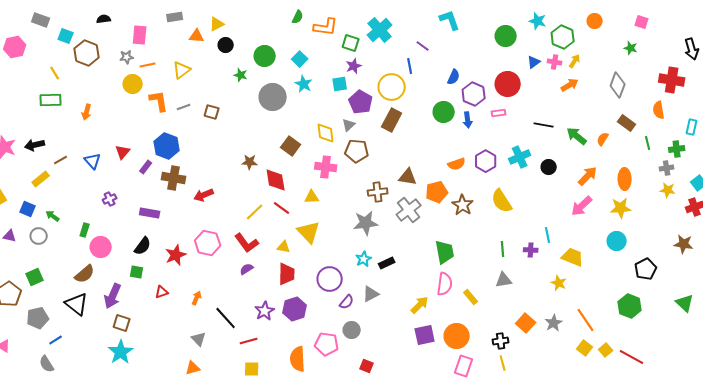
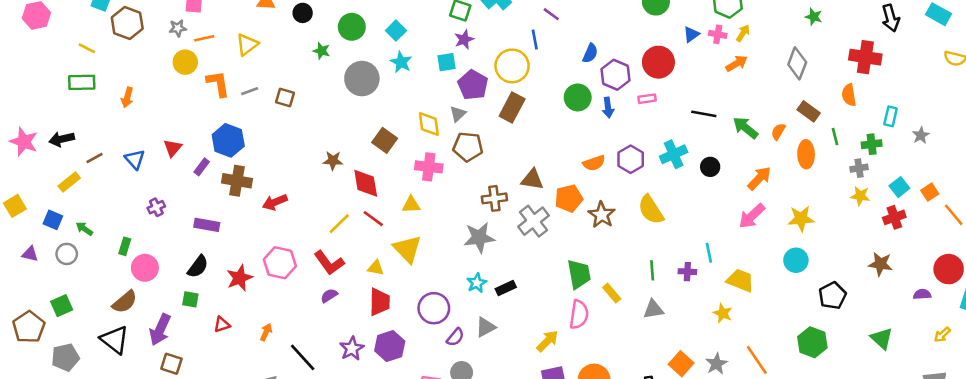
yellow line: (55, 73) -> (87, 48), turned -32
orange ellipse: (625, 179) -> (806, 154), moved
yellow rectangle: (471, 297) -> (612, 293), moved

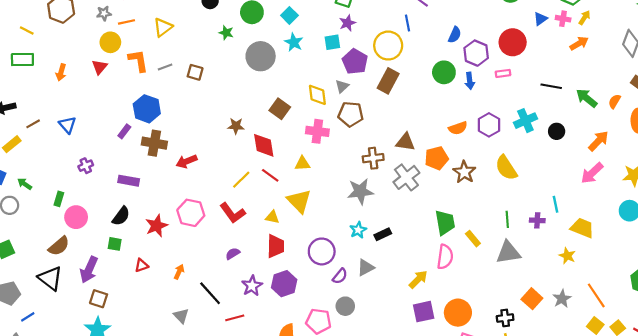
red triangle: (173, 148) -> (100, 67), moved
purple semicircle: (329, 296) -> (233, 254), moved
gray triangle: (653, 309) -> (508, 253), size x1.4

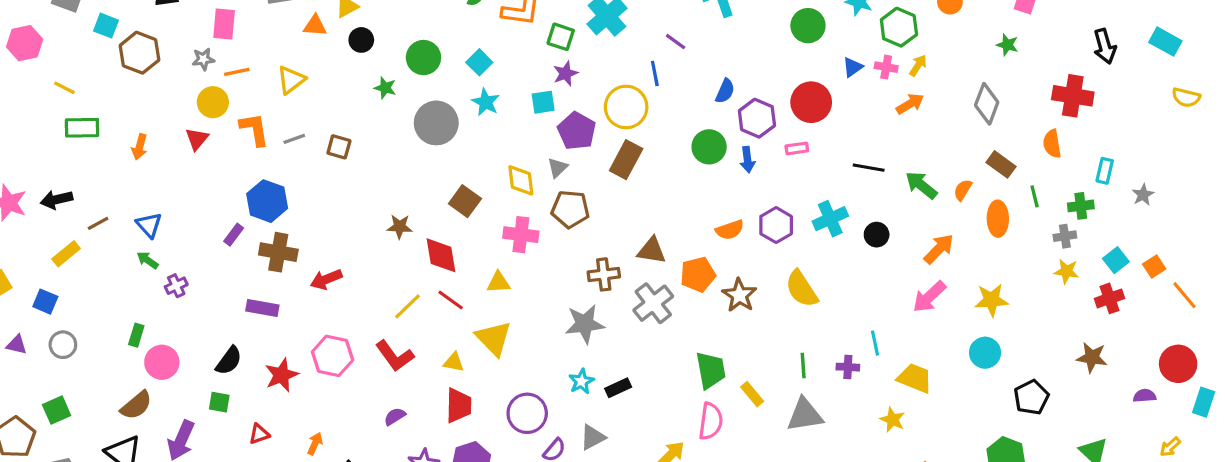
yellow line: (27, 31) -> (65, 88), moved
purple rectangle: (129, 181) -> (262, 308), moved
green arrow: (25, 184) -> (147, 260), moved

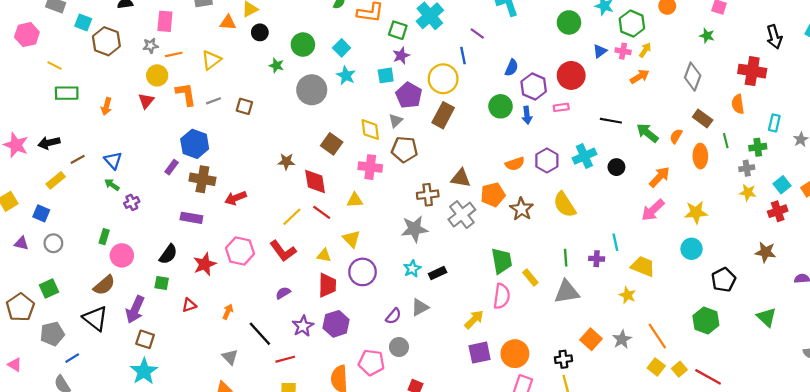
yellow triangle: (494, 338) -> (351, 239), size x0.7
purple circle: (527, 413) -> (363, 272), moved

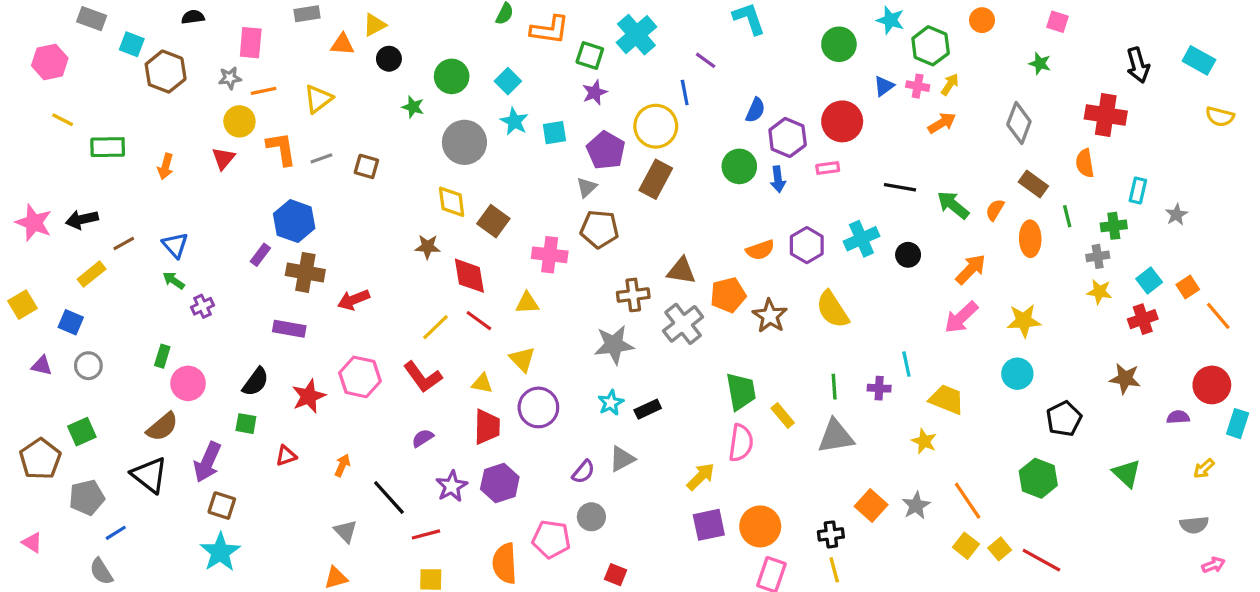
yellow line: (55, 66) -> (63, 120), moved
cyan square: (386, 75) -> (554, 133), moved
yellow diamond: (370, 130) -> (452, 202), moved

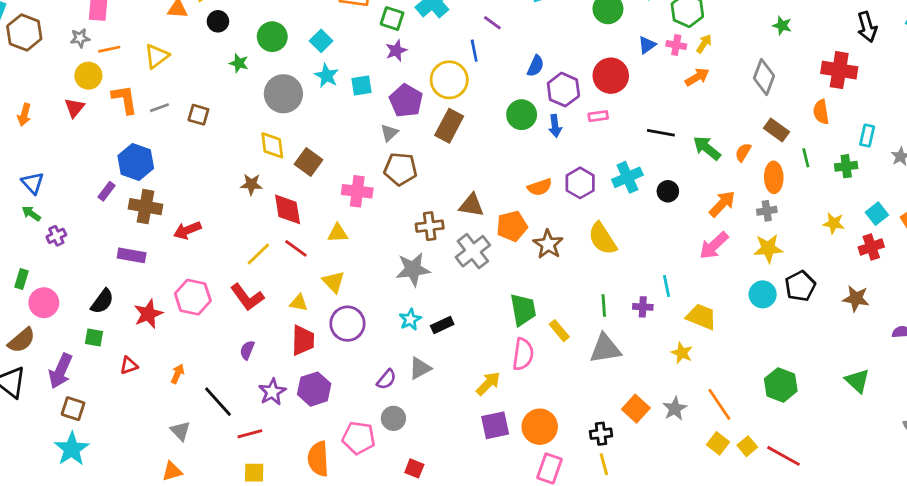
gray cross: (1098, 256) -> (767, 211), moved
black pentagon: (1064, 419) -> (800, 286), moved
purple semicircle: (423, 438) -> (247, 350), turned -36

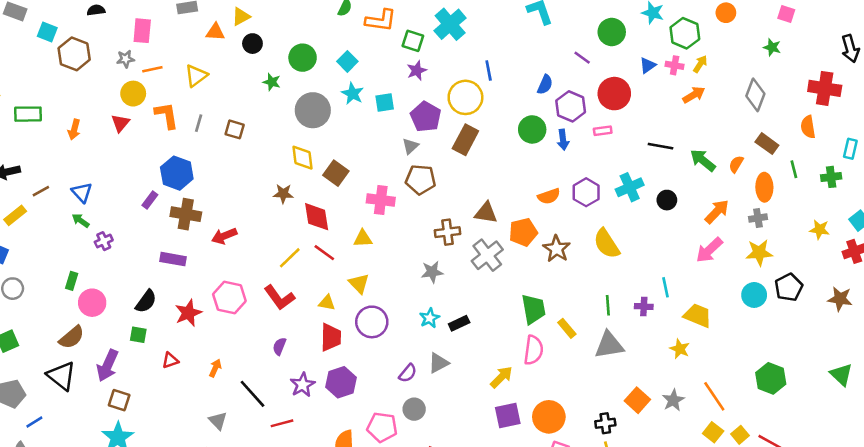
purple line: (492, 23) -> (582, 58), moved
gray line: (159, 108) -> (199, 123), turned -54
gray star: (413, 269) -> (432, 272), size x0.7

